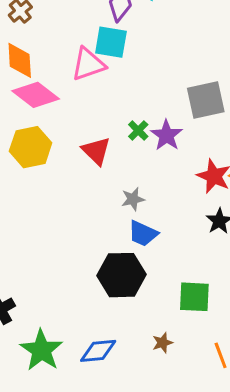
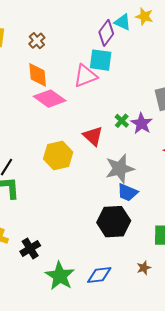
yellow hexagon: (31, 147) -> (58, 155), moved
gray star: (133, 199) -> (120, 169), size x1.8

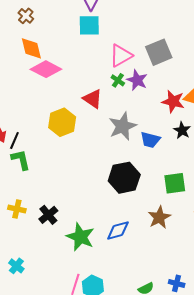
pink triangle: (85, 76) -> (121, 56), moved
blue trapezoid: (128, 192) -> (150, 140), moved
brown star: (144, 268) -> (159, 217), size x1.6

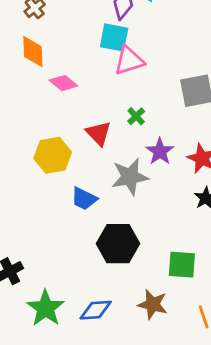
pink triangle: (121, 56) -> (129, 61), moved
pink diamond: (46, 69) -> (63, 83), moved, size x0.7
purple star: (137, 80) -> (160, 151), moved
blue trapezoid: (150, 140) -> (84, 199), moved
brown star: (159, 217) -> (153, 304), turned 30

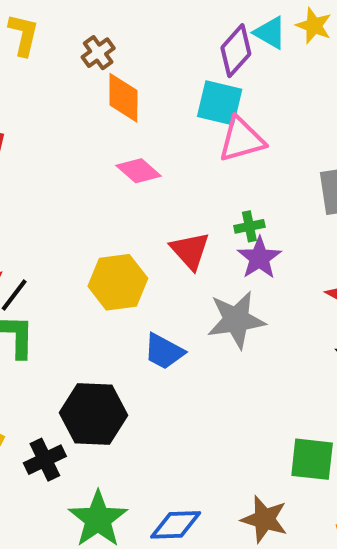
orange diamond: (33, 52) -> (123, 98), moved
green cross: (136, 116) -> (249, 226), turned 30
purple star: (160, 151) -> (259, 258), moved
black hexagon: (118, 244) -> (94, 414), moved

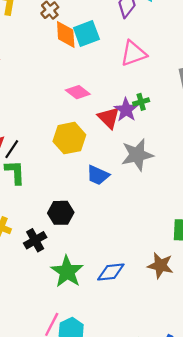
cyan square: (220, 103) -> (86, 33), moved, turned -30
pink diamond: (139, 171) -> (78, 92), moved
purple star: (259, 258) -> (126, 110), moved
black hexagon: (94, 414) -> (61, 213), size x0.7

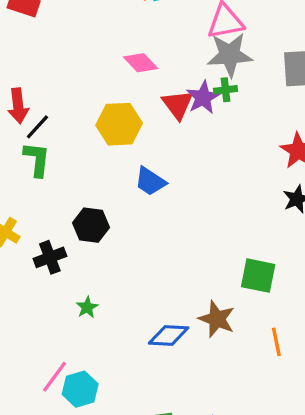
gray star: (137, 155) -> (230, 55), moved
green star: (67, 272) -> (87, 307), size x0.5
blue diamond: (111, 272) -> (169, 335), moved

